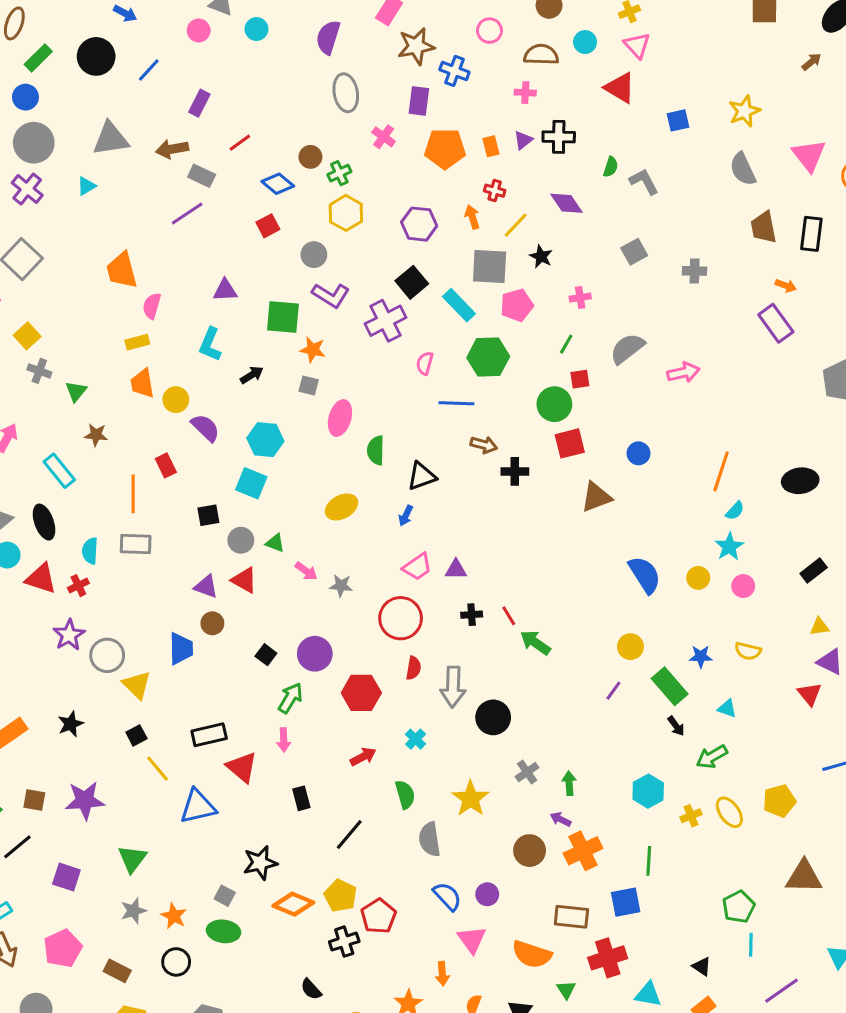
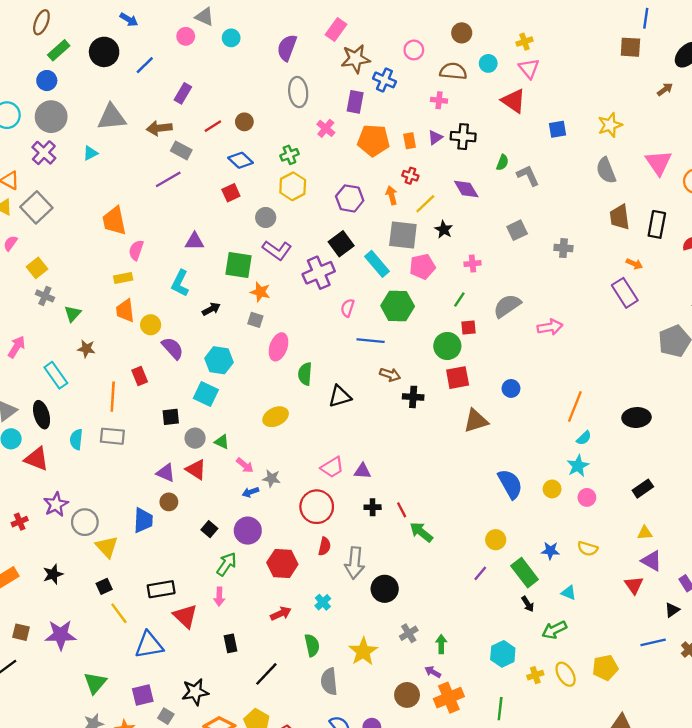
brown circle: (310, 157) -> (244, 122), moved
blue arrow: (406, 516) -> (250, 492), moved, turned 42
red cross: (78, 586) -> (20, 522), moved
purple square: (66, 877) -> (143, 695), moved, turned -35

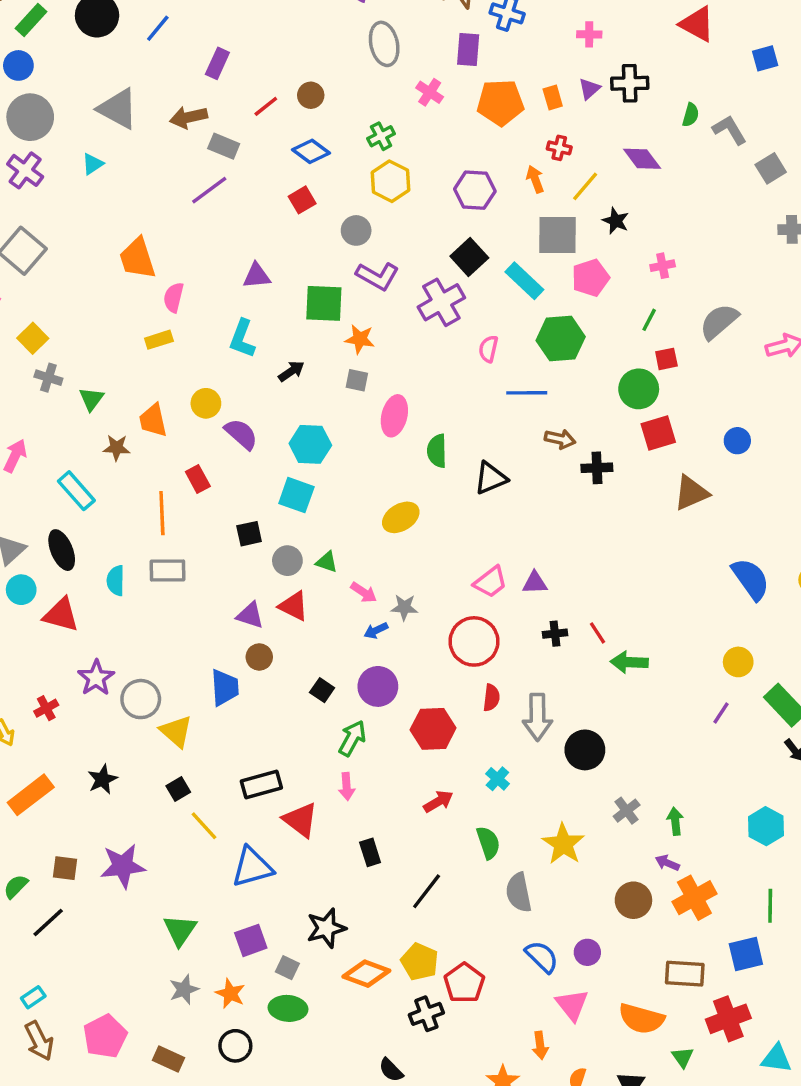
gray triangle: (112, 117) -> (118, 109), turned 40
gray square: (517, 230) -> (771, 168), moved
orange trapezoid: (125, 311) -> (153, 420), moved
green arrow: (421, 532) -> (629, 662), turned -30

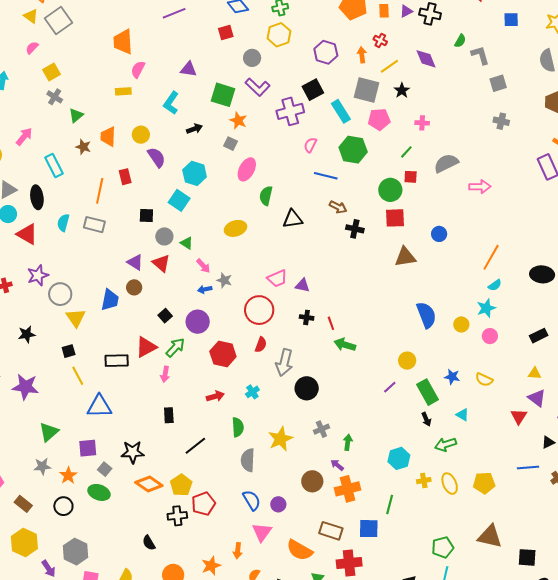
red triangle: (300, 820) -> (146, 347), moved, turned 40

